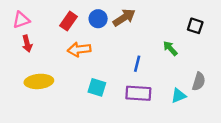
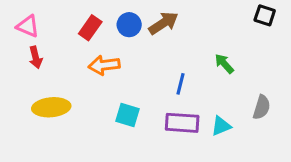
pink triangle: (21, 20) -> (28, 26), turned 42
black square: (195, 26) -> (265, 15), moved
cyan triangle: (179, 96) -> (221, 126), moved

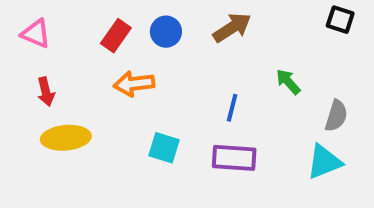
brown arrow: (163, 23) -> (232, 28), moved
red arrow: (36, 57) -> (46, 92), moved
gray semicircle: (262, 107) -> (336, 116), moved
cyan triangle: (221, 126) -> (324, 162), moved, size x1.4

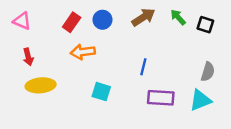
black square: (340, 20) -> (205, 25), moved
green arrow: (288, 82) -> (178, 17), moved
purple rectangle: (234, 158) -> (161, 98), moved

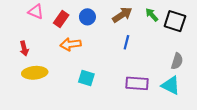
pink triangle: (22, 21) -> (36, 12), moved
black square: (205, 25) -> (175, 21), size x1.5
blue line: (143, 67) -> (126, 42), moved
cyan triangle: (200, 100) -> (171, 85), turned 48

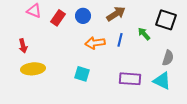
green arrow: (152, 15) -> (144, 34), moved
orange arrow: (71, 44) -> (95, 43), moved

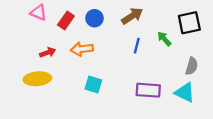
black square: (166, 20) -> (189, 23), turned -30
orange arrow: (95, 43) -> (82, 49), moved
red arrow: (23, 46) -> (48, 52), moved, turned -96

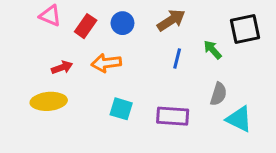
gray semicircle: (192, 66) -> (218, 94), moved
purple rectangle: (148, 90) -> (173, 116), moved

